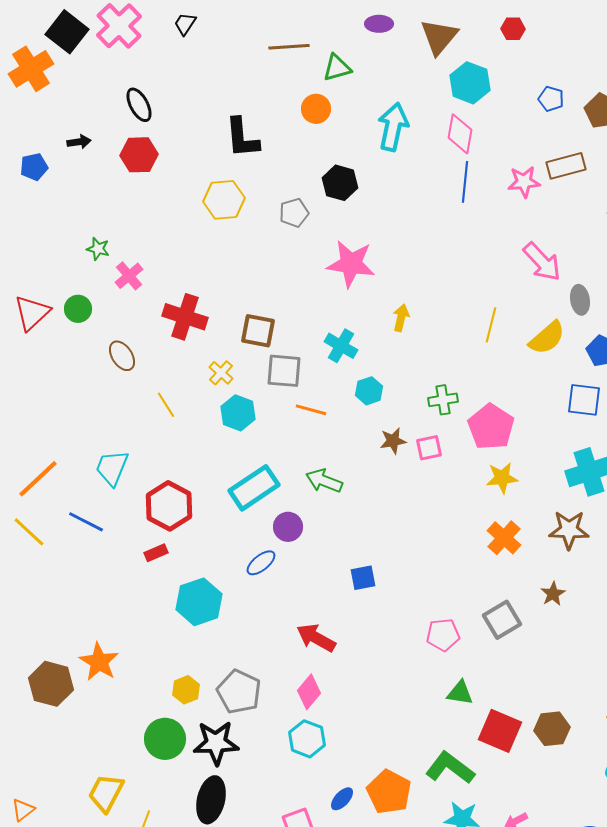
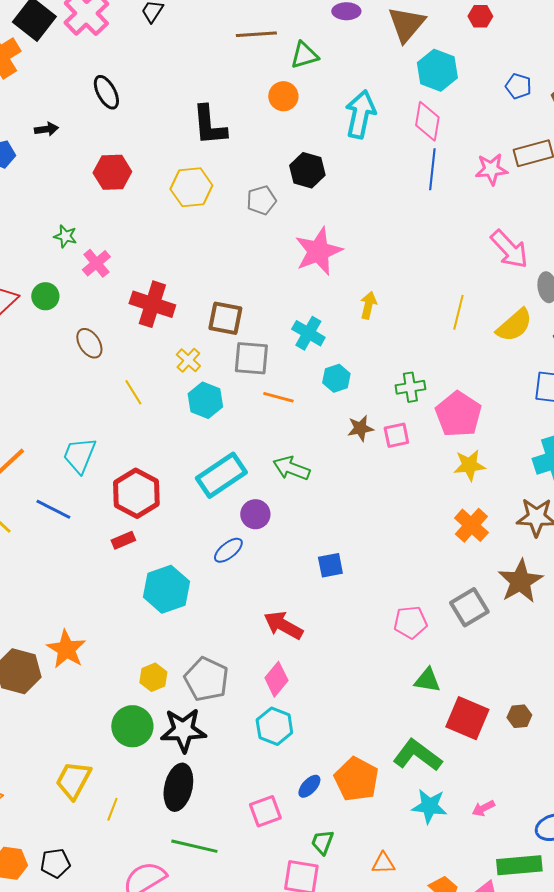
red hexagon: (139, 155) -> (112, 172), moved
pink star: (351, 264) -> (318, 251), turned -30
brown star: (553, 594) -> (520, 581), size x1.8
brown hexagon: (552, 729) -> (519, 716), size x0.7

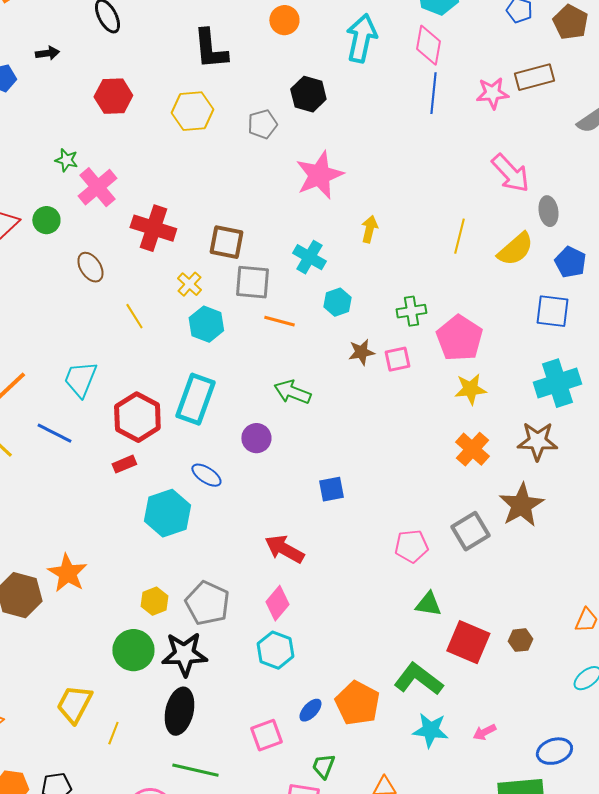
pink cross: (96, 263) -> (97, 187), size x1.4
cyan rectangle: (221, 475) -> (195, 399), moved, turned -36
blue ellipse: (228, 550) -> (206, 475), moved, turned 72

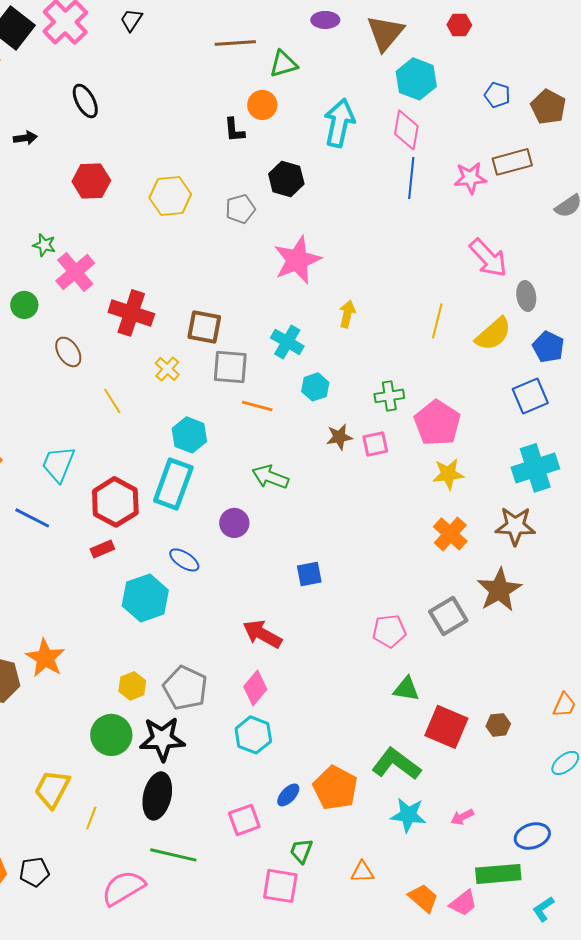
black L-shape: (210, 49) -> (234, 130), moved, size x0.6
blue square: (552, 311) -> (530, 396), turned -30
cyan hexagon: (206, 324) -> (189, 435), moved

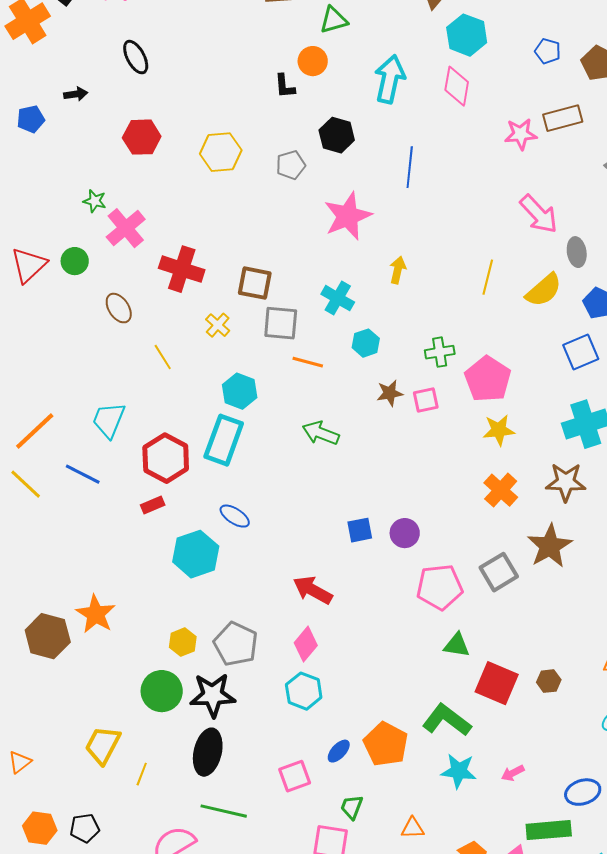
blue line: (411, 178) -> (410, 167), moved
purple circle: (234, 523) -> (405, 533), moved
pink pentagon: (389, 631) -> (440, 587), size x1.4

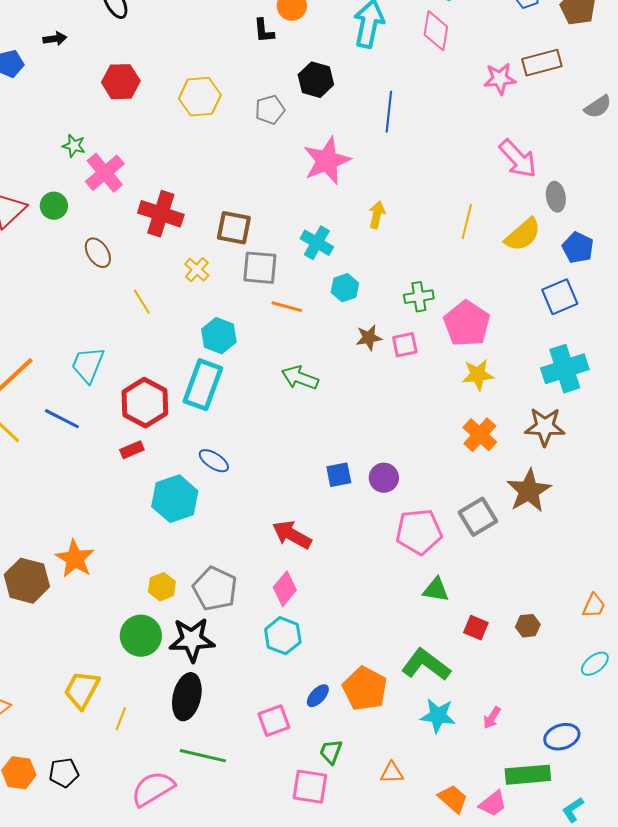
red square: (497, 683) -> (476, 628), size x0.6
pink arrow: (513, 773) -> (492, 718), turned -30

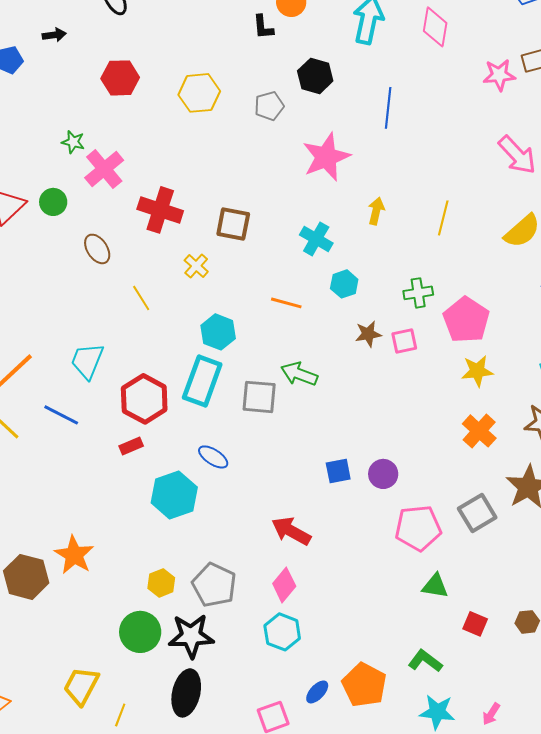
yellow line: (467, 222) -> (443, 218), moved
gray square: (260, 268) -> (259, 397), moved
green L-shape: (426, 665) -> (425, 661), size x0.7

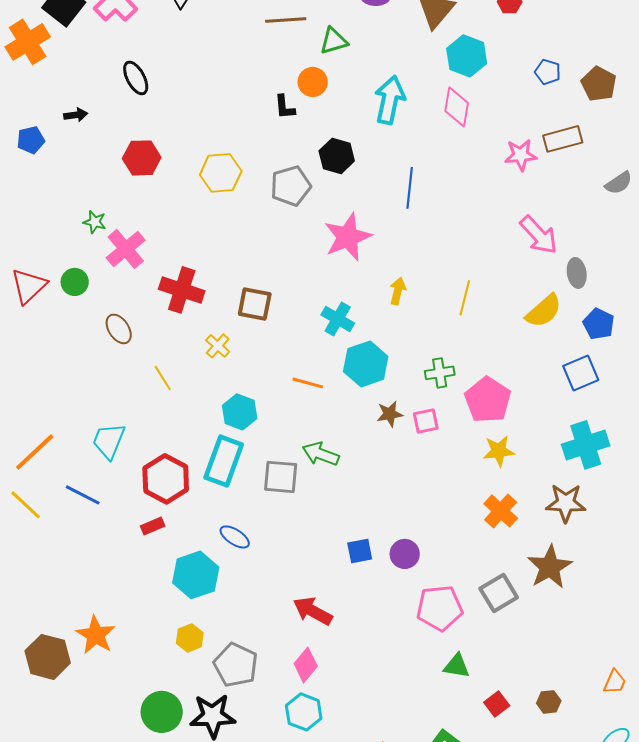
gray pentagon: (269, 106) -> (291, 186), size x1.4
cyan hexagon: (344, 284) -> (366, 364), size x1.6
yellow hexagon: (161, 583) -> (190, 638), moved
red square: (475, 624) -> (497, 704), turned 30

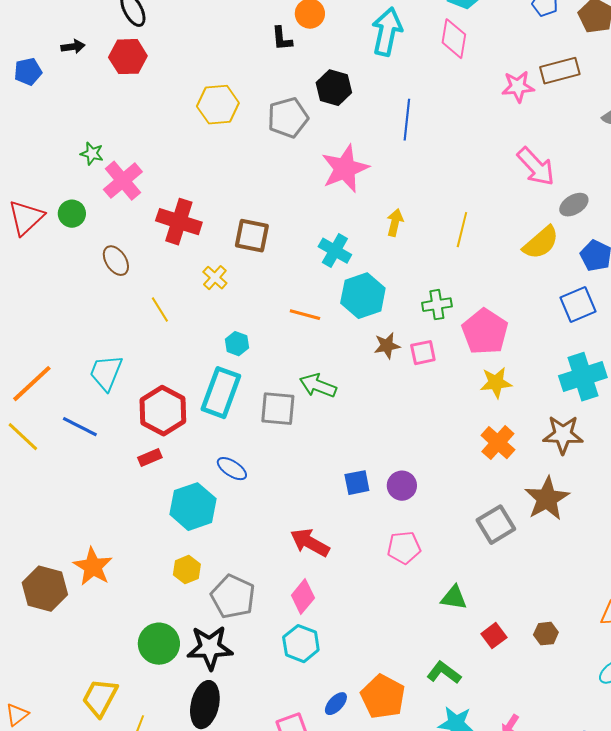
red hexagon: (142, 158) -> (128, 57), moved
gray ellipse: (577, 273) -> (574, 205), turned 68
cyan hexagon: (240, 412) -> (237, 344), size x0.7
pink pentagon: (440, 608) -> (404, 548), moved, size x0.7

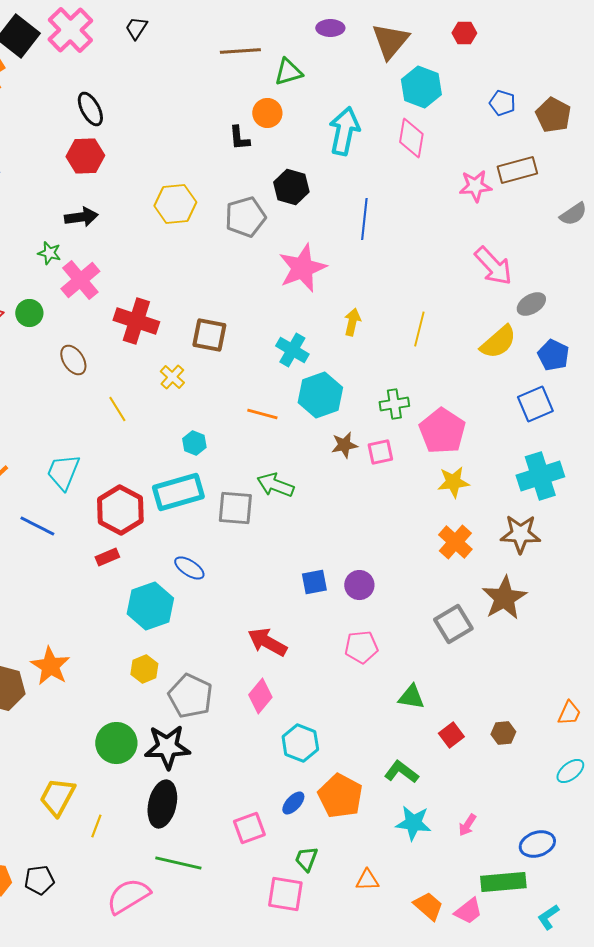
black arrow: (73, 47) -> (81, 217), moved, size x1.4
cyan rectangle: (221, 393) -> (178, 492), turned 54
cyan hexagon: (301, 644) -> (300, 743), moved

